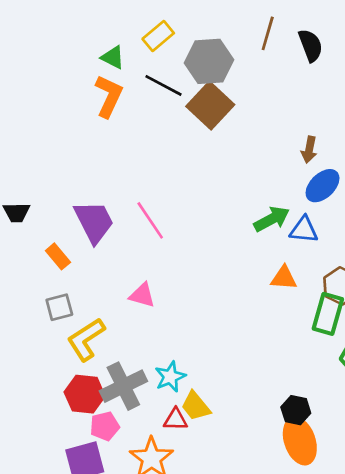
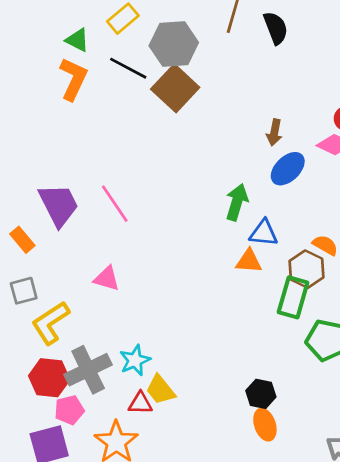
green arrow: (272, 219) -> (237, 202), turned -45
blue triangle: (304, 230) -> (264, 233), moved
orange ellipse: (300, 441) -> (265, 425), size x0.7

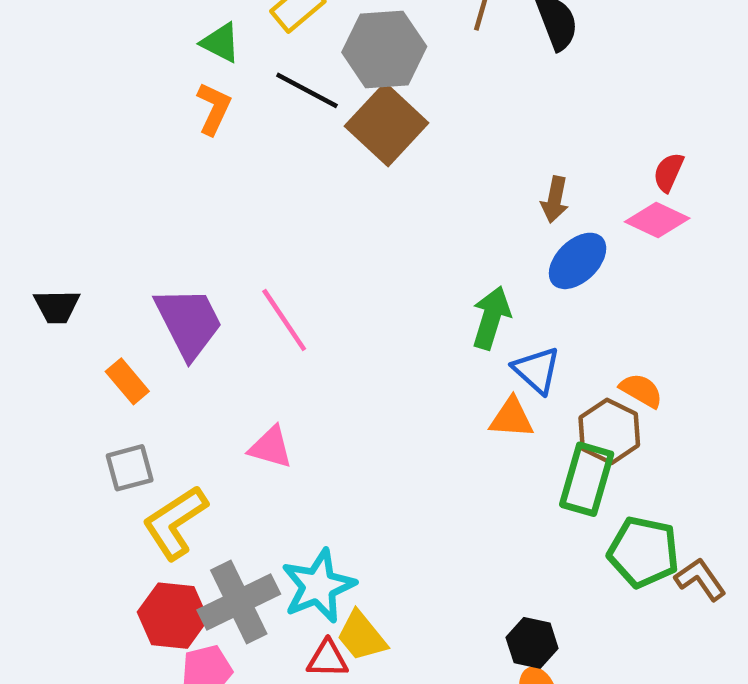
orange L-shape: (73, 79) -> (214, 109), size x0.7
blue triangle: (264, 233) -> (537, 370), turned 36
cyan star: (135, 360) -> (318, 586), size x1.4

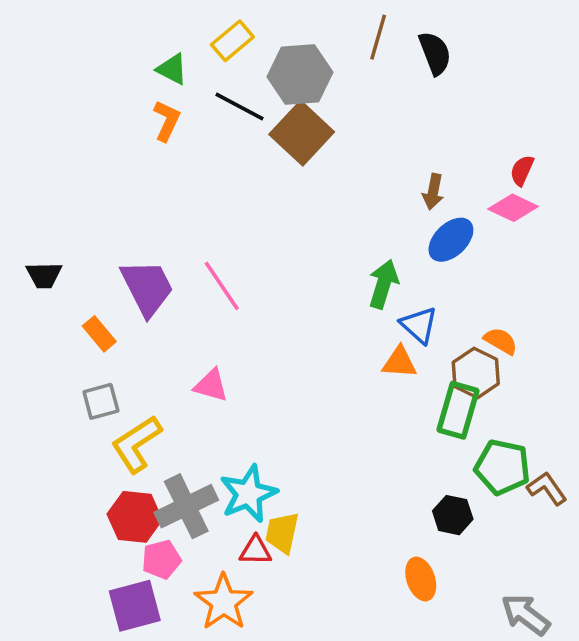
yellow trapezoid: (362, 636) -> (282, 533), turned 51
black hexagon: (532, 643) -> (453, 515), moved

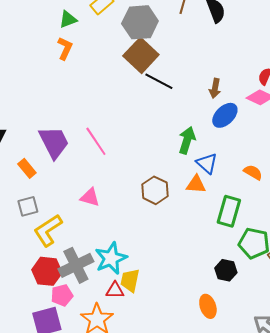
green triangle: (172, 69) -> (68, 19), turned -48
black line: (240, 106) -> (159, 81), moved
brown hexagon: (476, 373) -> (155, 190), moved

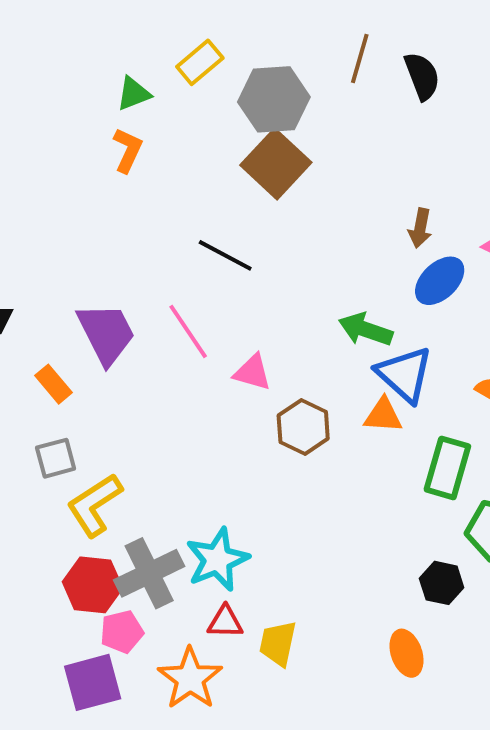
black line: (159, 81) -> (225, 255), moved
green arrow: (187, 140) -> (366, 330), turned -88
blue triangle: (207, 163) -> (405, 374), size x1.4
pink triangle: (90, 197) -> (252, 372), moved
yellow trapezoid: (130, 280) -> (278, 643), moved

